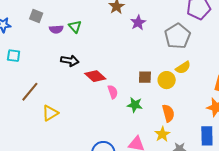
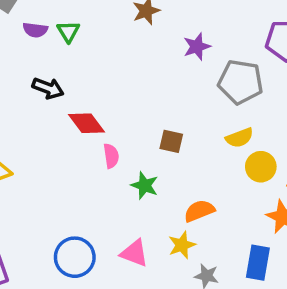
purple star: (138, 23) -> (197, 47), moved
gray pentagon: (177, 36) -> (241, 82), turned 30
yellow circle: (167, 80) -> (261, 167), moved
orange semicircle: (168, 113) -> (199, 211), turned -108

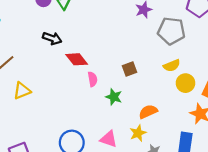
brown square: (171, 141) -> (129, 69), turned -32

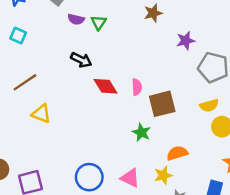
brown square: (129, 69) -> (162, 104), size x1.6
pink semicircle: (92, 79) -> (137, 87), moved
yellow triangle: (22, 91) -> (41, 114), turned 36

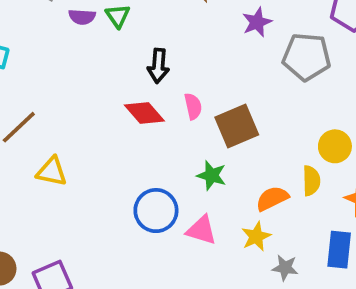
black arrow: (81, 60) -> (158, 66), moved, turned 78
yellow semicircle: (209, 106) -> (311, 181), moved, turned -66
blue circle: (89, 177) -> (156, 211), moved
pink triangle: (130, 178) -> (202, 230), moved

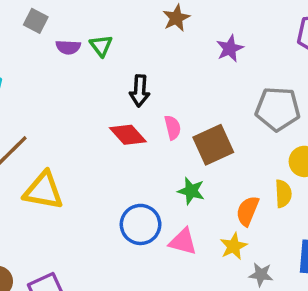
gray pentagon: (307, 57) -> (278, 109), moved
yellow triangle: (52, 172) -> (43, 191), size x1.4
orange semicircle: (272, 198) -> (248, 211), turned -40

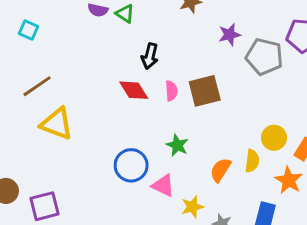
green triangle: (101, 46) -> (125, 14), turned -30
gray pentagon: (278, 109) -> (264, 57), moved
brown square: (213, 145) -> (205, 91), moved
yellow star: (234, 246) -> (192, 207), moved

